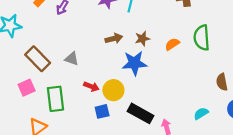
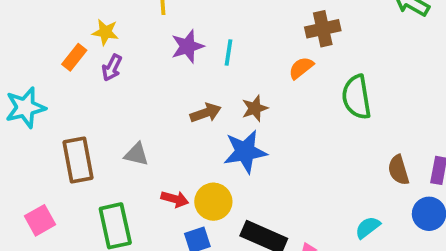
orange semicircle: (172, 44) -> (301, 68), moved
brown rectangle: (38, 59) -> (78, 160), turned 40
pink square: (27, 88) -> (40, 220), moved

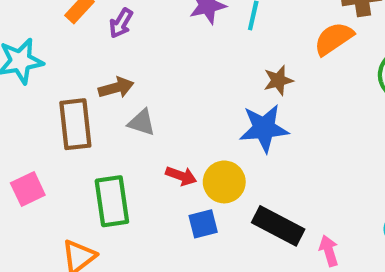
orange semicircle: (301, 68) -> (334, 39), size x1.4
brown arrow: (206, 113) -> (116, 88), moved

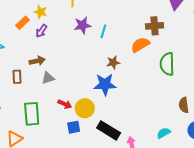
gray triangle: (142, 123) -> (48, 78), turned -40
brown rectangle: (75, 124) -> (17, 77), size x0.6

